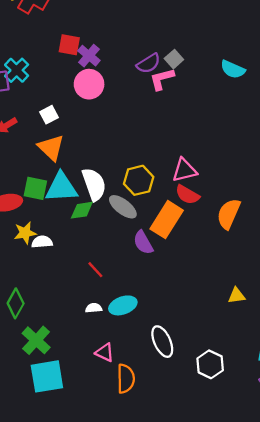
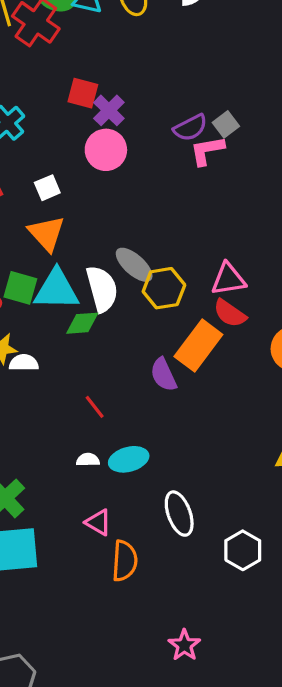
gray ellipse: (123, 207) -> (134, 265), moved

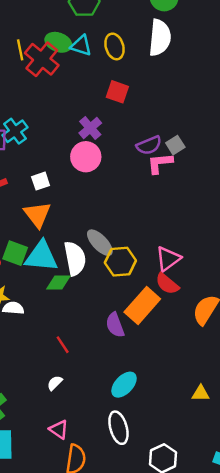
red square: (83, 93) -> (117, 92), moved
pink triangle: (228, 279) -> (168, 259), turned -32
cyan ellipse: (129, 459) -> (124, 385), moved, turned -36
white semicircle: (88, 460) -> (55, 383), turned -49

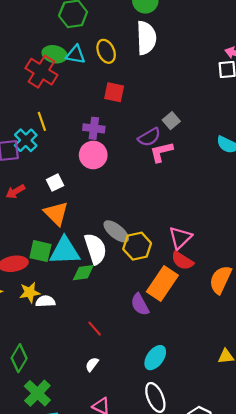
yellow line: (20, 50) -> (42, 121), moved
purple cross: (90, 128) -> (94, 128), turned -35
gray square: (175, 145) -> (171, 121), moved

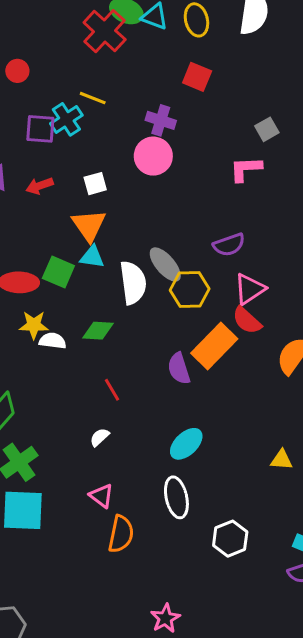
yellow line: (42, 121) -> (93, 98), turned -60
purple semicircle: (149, 137) -> (229, 245), moved
cyan triangle: (65, 251) -> (92, 257), moved, size x0.6
green diamond: (83, 273) -> (98, 331), moved

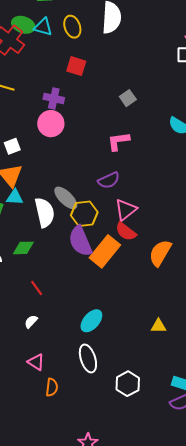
pink L-shape: (246, 169) -> (118, 141), moved
purple semicircle: (179, 369) -> (80, 241), moved, size x1.4
orange semicircle: (121, 534) -> (52, 387), size x0.7

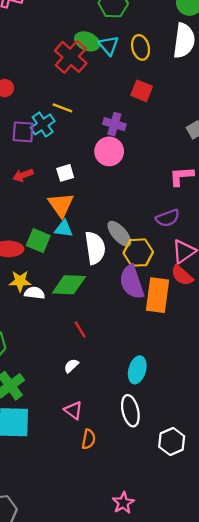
cyan triangle: (43, 27) -> (109, 45), turned 30
green diamond: (23, 248) -> (69, 285), size x1.4
orange rectangle: (105, 251) -> (158, 295), turned -36
cyan ellipse: (91, 321) -> (137, 370), turned -30

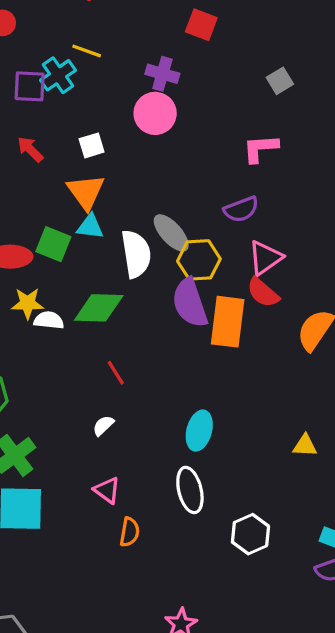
red arrow: (23, 175) -> (30, 149), turned 66

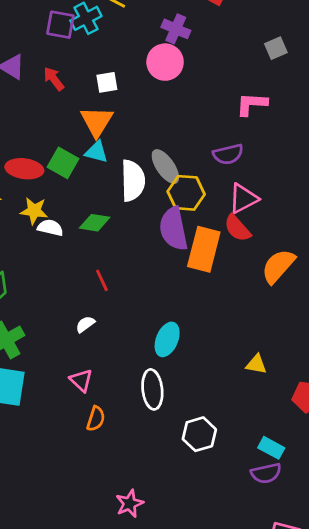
green diamond: (99, 308) -> (95, 223), size x0.7

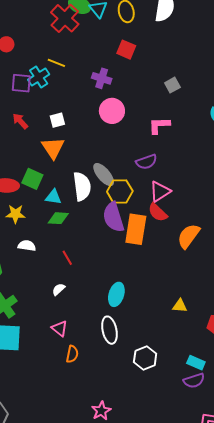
pink circle: (165, 62) -> (112, 111), moved
cyan triangle: (96, 152) -> (53, 197), moved
white semicircle: (50, 228) -> (27, 246), moved

